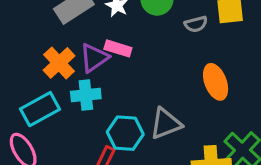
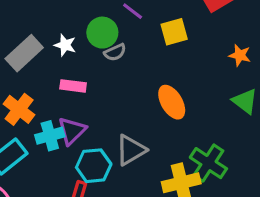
gray semicircle: (196, 24) -> (115, 52), moved
purple triangle: (94, 58) -> (72, 131), moved

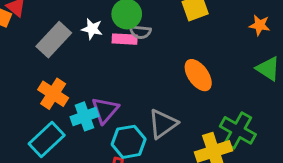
gray semicircle: (115, 52) -> (140, 32), turned 35
pink rectangle: (73, 86) -> (125, 39), moved

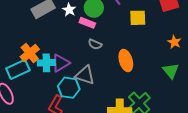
gray semicircle: (140, 32) -> (95, 44), moved
orange cross: (53, 94) -> (30, 53), moved
gray triangle: (163, 124) -> (85, 75), moved, turned 35

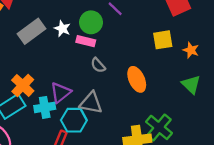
yellow square: (138, 18) -> (163, 40), moved
gray semicircle: (95, 44) -> (98, 65), turned 32
cyan cross: (46, 63) -> (45, 107), moved

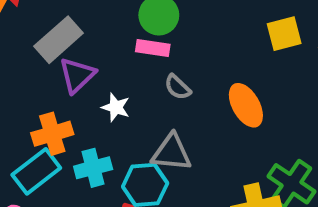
white star: (62, 29) -> (116, 107), moved
orange cross: (23, 85) -> (52, 134), turned 35
purple triangle: (60, 93) -> (77, 75), moved

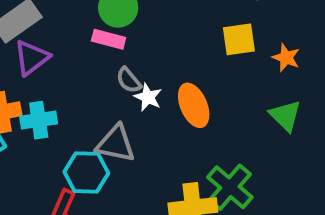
white star: (116, 107) -> (148, 97), moved
cyan cross: (93, 168) -> (39, 120), moved

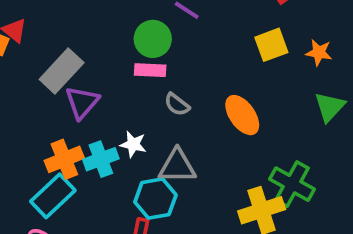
white star: (148, 97) -> (133, 144), moved
green triangle: (285, 116) -> (330, 107), turned 40

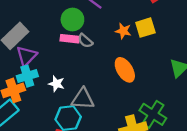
orange star: (319, 52) -> (123, 31), moved
gray semicircle: (177, 104) -> (85, 41), moved
cyan cross: (101, 159) -> (27, 76), moved

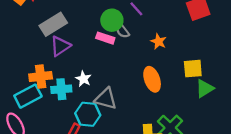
yellow square: (145, 28) -> (193, 69), moved
gray semicircle: (85, 41) -> (122, 31), moved
cyan cross: (27, 76) -> (61, 89), moved

